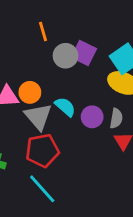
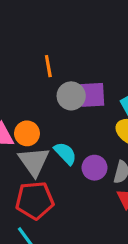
purple square: (84, 53) -> (92, 95), turned -35

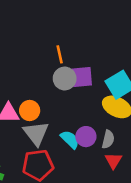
orange line: (48, 66) -> (60, 54), moved
cyan semicircle: (65, 153) -> (70, 139), moved

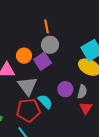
purple square: (82, 77) -> (43, 61), moved, turned -30
orange circle: (30, 111) -> (24, 56), moved
cyan semicircle: (70, 139) -> (45, 102), moved

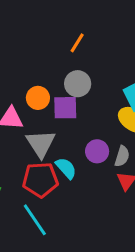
orange line: (47, 26) -> (77, 43), moved, turned 40
purple square: (43, 61) -> (65, 108), turned 30

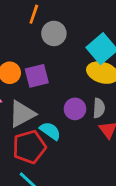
gray circle: (78, 84) -> (54, 33), moved
gray triangle: (41, 144) -> (22, 114), turned 48

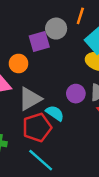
orange line: (34, 14) -> (80, 16), moved
purple square: (37, 76) -> (39, 42), moved

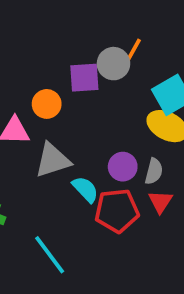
orange line: (80, 16) -> (133, 51), moved
red pentagon: (37, 127) -> (117, 211), moved

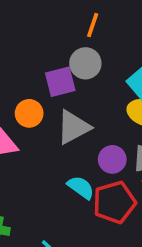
orange line: (133, 51) -> (93, 25), moved
gray triangle: (53, 160) -> (73, 127), moved

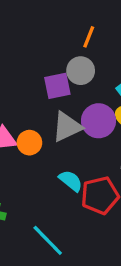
orange circle: (29, 113) -> (29, 143), moved
purple circle: (112, 159) -> (99, 121), moved, size x1.4

